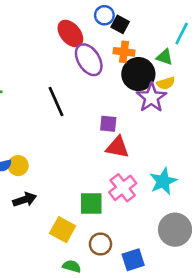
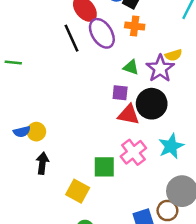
green triangle: (165, 57) -> (131, 67), moved
black circle: (138, 74) -> (152, 104), moved
black line: (56, 102) -> (72, 38), moved
black arrow: (25, 200) -> (42, 163), turned -65
brown circle: (100, 244) -> (167, 211), moved

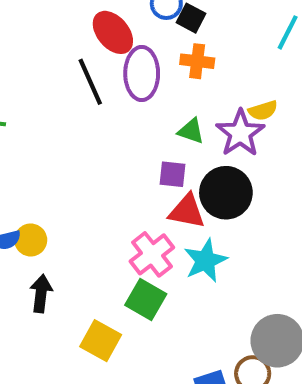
purple ellipse: (102, 33) -> (142, 74), turned 32
cyan star: (171, 146) -> (205, 261), moved
pink cross: (133, 152) -> (152, 254), moved
green square: (104, 167) -> (146, 300), turned 30

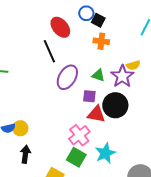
purple ellipse: (142, 74) -> (67, 77), moved, turned 30
cyan star: (205, 261) -> (105, 153), moved

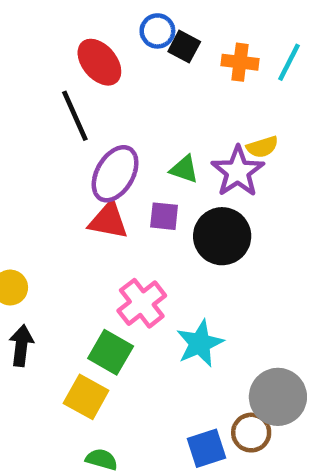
orange cross: (101, 41) -> (240, 62), moved
red triangle: (96, 114) -> (108, 221), moved
green square: (76, 157) -> (111, 352), moved

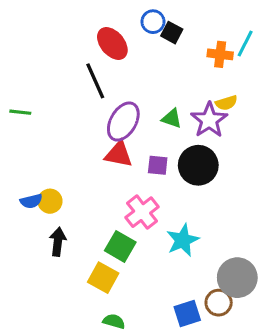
orange cross: (240, 62) -> (220, 54), moved
purple square: (164, 216) -> (158, 165), moved

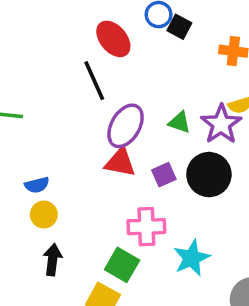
purple square: (158, 165) -> (164, 175), turned -30
blue semicircle: (31, 201) -> (37, 185), moved
pink cross: (142, 212) -> (146, 227), turned 36

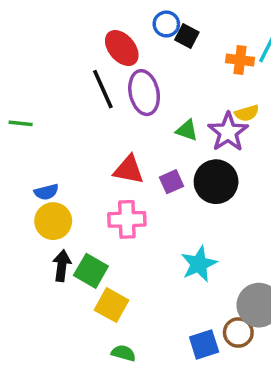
purple ellipse: (126, 126) -> (144, 93), moved, turned -42
yellow circle: (44, 215) -> (53, 221), size x1.4
pink cross: (146, 227) -> (127, 219), moved
green square: (122, 265) -> (91, 271), moved

